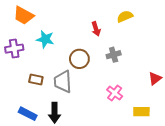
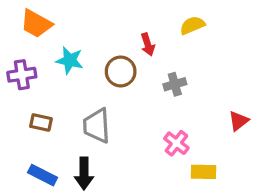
brown circle: (79, 59) -> (121, 72), moved
brown rectangle: (36, 80) -> (41, 122), moved
yellow rectangle: (141, 112) -> (203, 172), moved

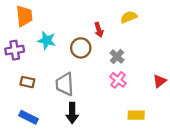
orange trapezoid: (36, 24) -> (24, 16), turned -125
gray cross: (175, 84) -> (117, 56), turned -32
pink cross: (176, 143) -> (118, 80), moved
black arrow: (84, 173) -> (72, 113), moved

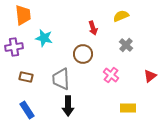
brown circle: (81, 48) -> (83, 54), moved
gray cross: (117, 56) -> (126, 45), moved
blue rectangle: (29, 117) -> (27, 110), turned 30

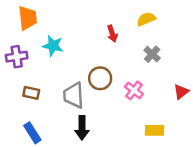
brown circle: (83, 54) -> (100, 78), moved

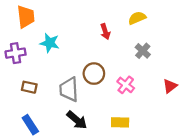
black arrow: (82, 128) -> (77, 120), turned -50
yellow rectangle: (155, 130) -> (120, 122), moved

